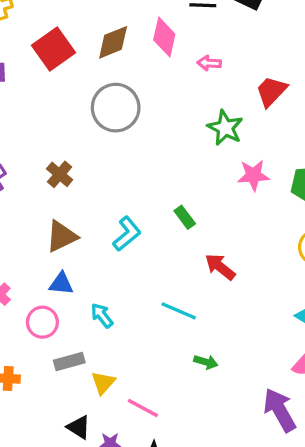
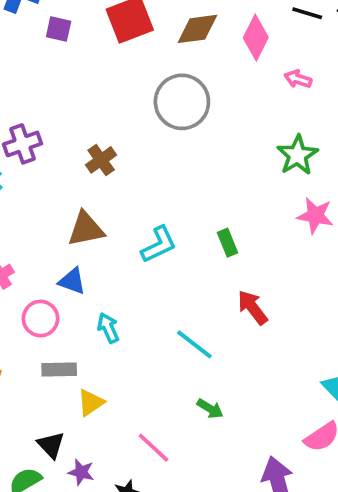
pink line: (143, 408) -> (154, 448), moved

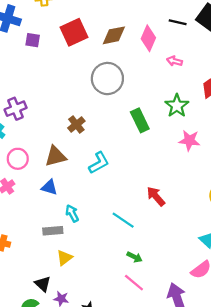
brown cross: (101, 160) -> (76, 125), moved
green rectangle: (227, 243) -> (140, 120), moved, size x1.5
pink circle: (40, 319) -> (18, 159), moved
gray rectangle: (59, 370) -> (53, 231), moved
pink line: (154, 448) -> (134, 283), moved

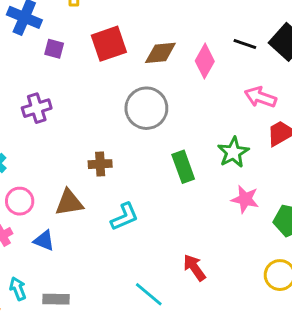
pink arrow: (175, 61) -> (260, 97), moved, size x1.5
purple cross: (16, 109) -> (37, 108), moved
brown cross: (76, 125) -> (100, 164), turned 30
blue triangle: (49, 187) -> (44, 241), moved
cyan arrow: (72, 213) -> (18, 289), moved

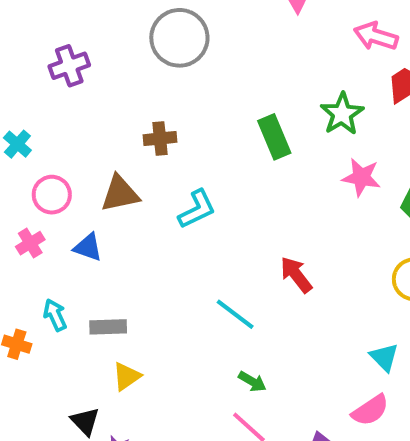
gray circle: (146, 108) -> (179, 38), moved

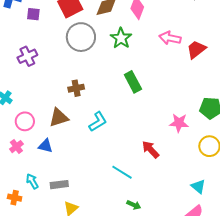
pink arrow: (376, 36) -> (170, 38), moved
green star: (342, 114) -> (121, 38), moved
pink star: (361, 177) -> (179, 123), moved

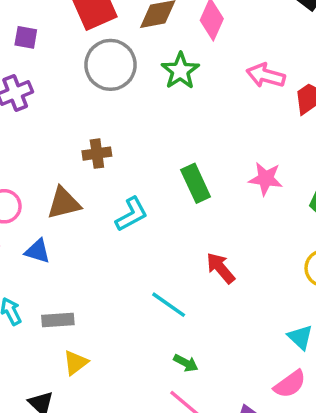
purple square: (33, 14) -> (26, 37), moved
green rectangle: (133, 82) -> (196, 183), moved
pink star: (179, 123) -> (266, 179), moved

